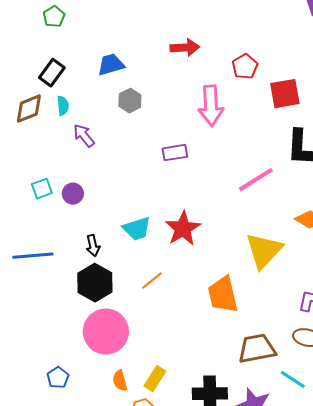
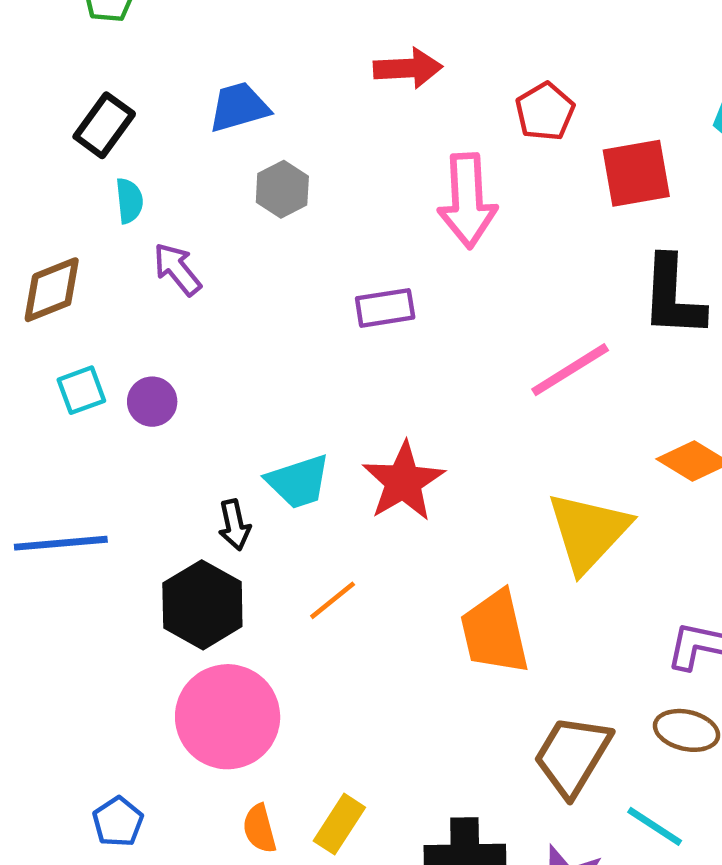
brown diamond: (29, 109) -> (52, 290), moved
black arrow: (93, 246) -> (234, 525), moved
brown trapezoid: (257, 349) -> (572, 756), turned -48

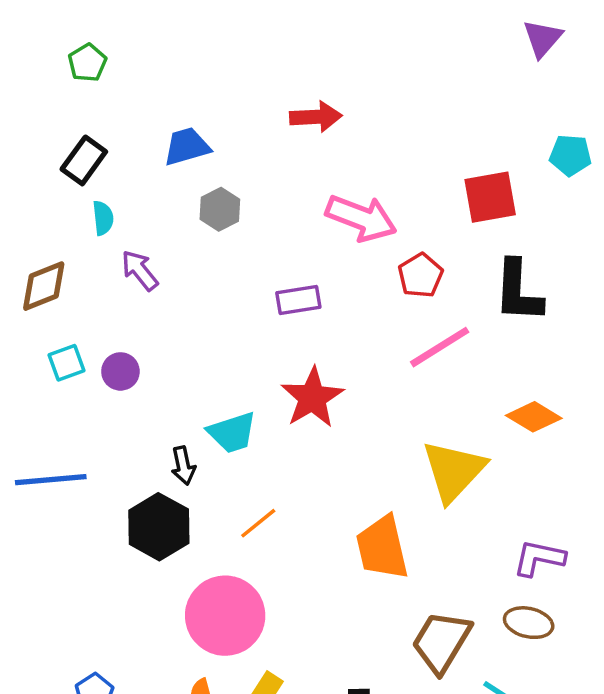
red pentagon: (545, 112) -> (420, 276), moved
pink arrow: (467, 201) -> (361, 218), turned -66
red star: (403, 482) -> (312, 398), moved
pink circle: (228, 717) -> (225, 616), moved

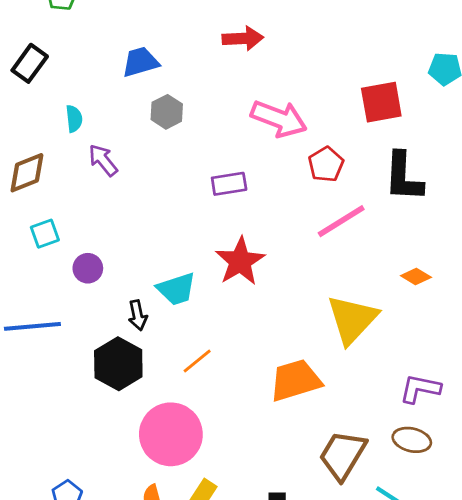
black rectangle: (84, 160) -> (30, 63), moved
purple circle: (120, 371) -> (88, 268), moved
orange diamond: (534, 417) -> (416, 277), size x0.7
orange trapezoid: (382, 548) -> (295, 380), turned 86

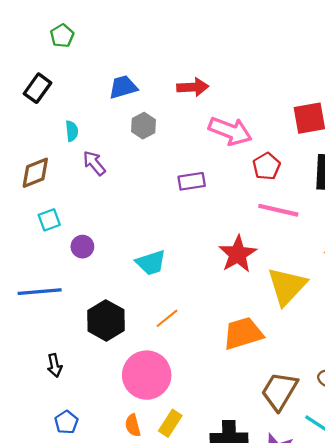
red arrow: (243, 38) -> (193, 87), moved
pink line: (341, 221) -> (278, 210), turned 45
red star: (240, 261) -> (238, 254), moved
black arrow: (138, 315) -> (55, 365), moved

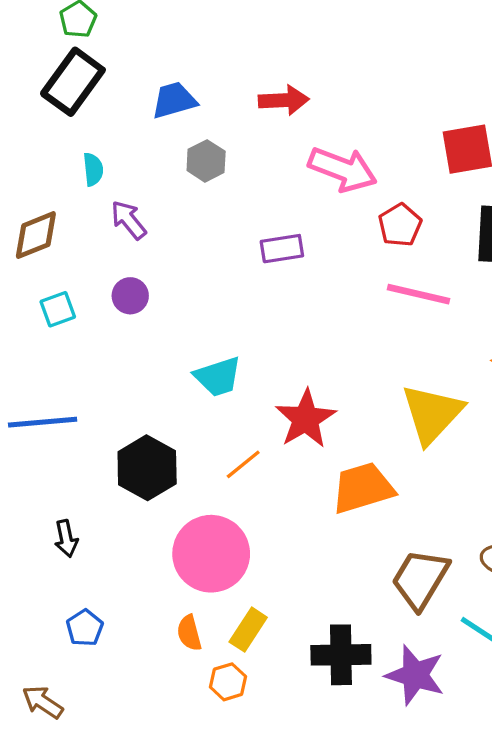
black rectangle: (37, 88) -> (73, 82), moved, size x1.4
purple circle: (82, 247) -> (130, 296), moved
red star: (238, 254) -> (306, 419), moved

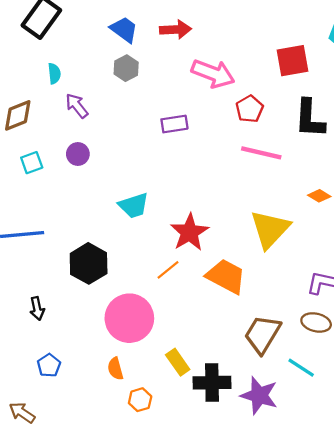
blue trapezoid: (174, 100) -> (124, 30), moved, turned 52
orange line: (243, 464) -> (168, 270), moved
orange trapezoid: (363, 488) -> (226, 276), turned 45
yellow rectangle: (248, 630) -> (178, 362), moved, turned -68

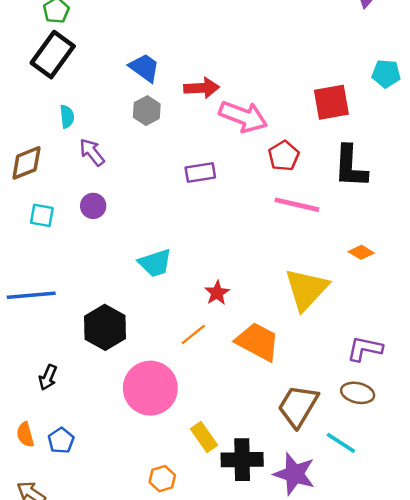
red arrow: (175, 30) -> (202, 88), moved
cyan square: (32, 163) -> (42, 215), turned 30
red star: (189, 232) -> (217, 293), size x0.6
black arrow: (37, 309) -> (48, 377), turned 35
orange semicircle: (115, 369) -> (25, 435), moved

